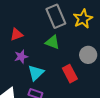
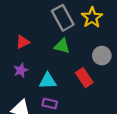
purple star: (21, 57) -> (21, 70), moved
cyan triangle: (36, 73) -> (48, 81), turned 48

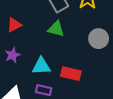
red rectangle: (84, 78) -> (71, 74), moved, turned -42

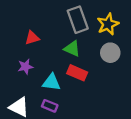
gray circle: (99, 39) -> (110, 53), moved
red rectangle: (71, 74) -> (77, 73), moved

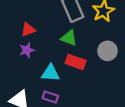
gray circle: (110, 53) -> (107, 51), moved
purple star: (25, 67) -> (27, 50), moved

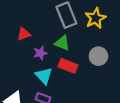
purple star: (27, 50) -> (40, 53), moved
cyan triangle: (50, 73) -> (44, 76), turned 42

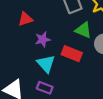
green triangle: (62, 43) -> (83, 30), moved

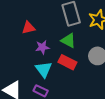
green triangle: (83, 30) -> (68, 40), moved

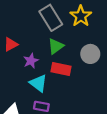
green triangle: (68, 40) -> (56, 46), turned -49

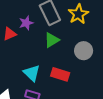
purple star: (31, 61) -> (26, 23), moved
red rectangle: (61, 69) -> (60, 74), moved

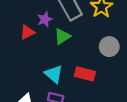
green triangle: (52, 40) -> (62, 36), moved

